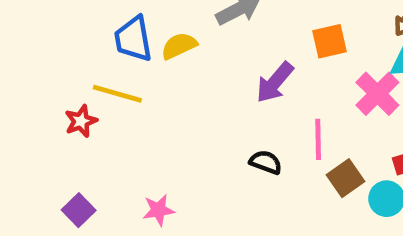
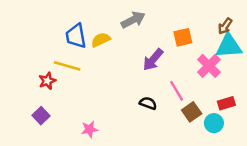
pink line: (318, 139) -> (177, 91), turned -30
purple square: (79, 210) -> (41, 116), moved

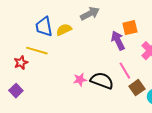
purple arrow: (153, 60) -> (118, 41), moved, turned 114
black semicircle: (148, 103) -> (102, 81), size x1.6
pink star: (90, 129) -> (80, 80), moved

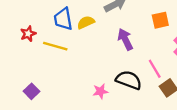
purple arrow: (118, 41) -> (125, 39), moved
red star: (21, 63) -> (28, 34), moved
pink star: (80, 80) -> (100, 91), moved

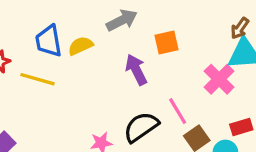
orange square: (160, 20) -> (166, 43), moved
black semicircle: (129, 80) -> (141, 127), turned -55

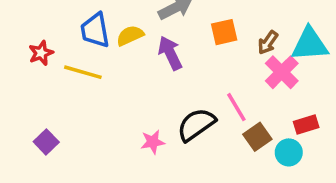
brown arrow: (240, 28) -> (268, 43), moved
purple arrow: (136, 70) -> (170, 53), moved

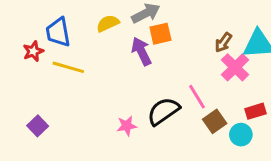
blue trapezoid: (95, 30) -> (58, 32), moved
orange square: (224, 32) -> (160, 34), moved
yellow semicircle: (130, 36) -> (108, 23), moved

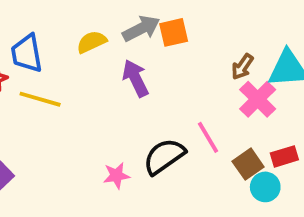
orange square: (160, 34) -> (174, 32), moved
brown square: (215, 121) -> (248, 164), moved

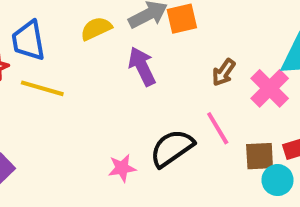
brown arrow: (242, 67) -> (224, 72), moved
brown square: (248, 164) -> (260, 156), turned 32

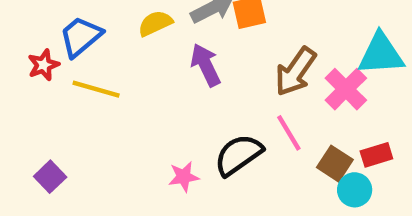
blue trapezoid: (28, 41) -> (81, 36), turned 60
brown arrow: (224, 72) -> (295, 72), size x1.6
brown square: (260, 156) -> (335, 164), turned 36

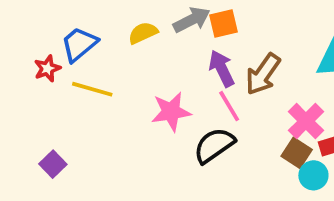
purple arrow: (206, 65) -> (222, 69), moved
pink cross: (346, 89) -> (306, 121), moved
pink line: (289, 133) -> (229, 106), moved
pink star: (184, 177) -> (171, 112), moved, size x1.5

